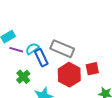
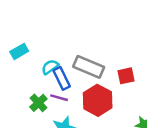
purple line: (16, 50) -> (59, 98), moved
red square: (92, 69) -> (126, 76), moved

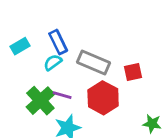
blue rectangle: (62, 78) -> (58, 42), moved
green cross: (38, 103) -> (40, 101), size x1.5

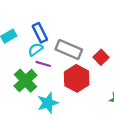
red square: (133, 72) -> (101, 57), turned -32
purple line: (62, 95) -> (43, 64), moved

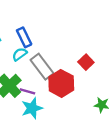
gray rectangle: (69, 49) -> (42, 67), moved, turned 30
purple line: (43, 64) -> (27, 91), moved

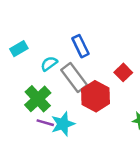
blue rectangle: (24, 37) -> (80, 46), moved
purple line: (27, 91) -> (45, 123), moved

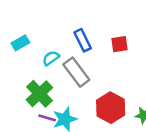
red square: (123, 72) -> (120, 44), moved, turned 36
red hexagon: (96, 96) -> (111, 108), moved

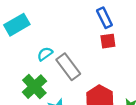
blue rectangle: (83, 40) -> (104, 18), moved
cyan rectangle: (20, 43) -> (17, 25), moved, size x1.5

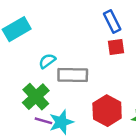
gray rectangle: (68, 67) -> (73, 75), turned -52

